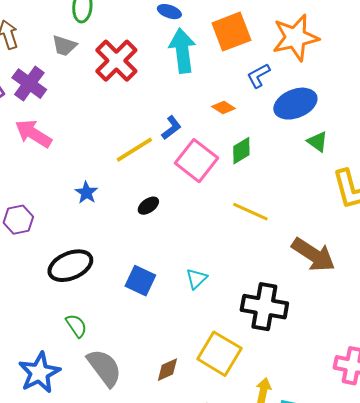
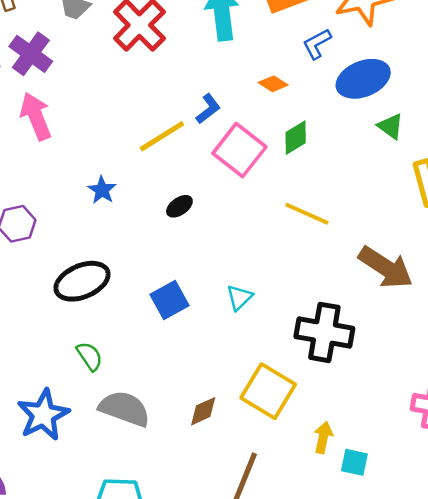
pink arrow: (33, 134) -> (36, 116), turned 36
blue square: (140, 281) -> (169, 300), turned 36
gray semicircle: (104, 368) -> (125, 409), turned -33

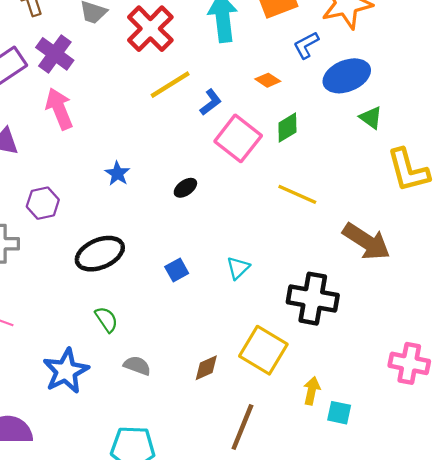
yellow line: (162, 136) -> (170, 85), moved
blue square: (169, 300) -> (177, 270), size x0.7
gray semicircle: (125, 409) -> (137, 366), size x0.6

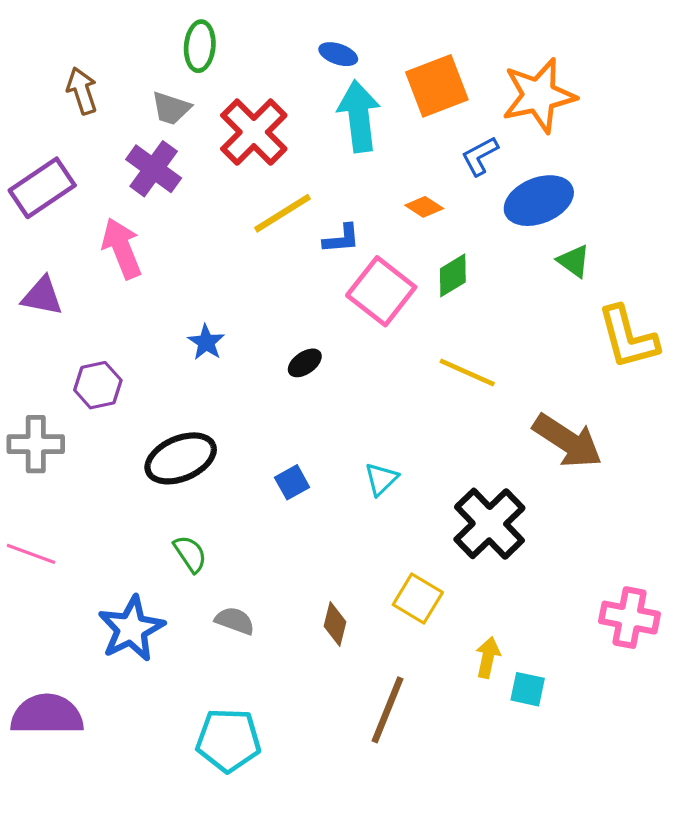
purple cross: (55, 54) -> (154, 169), moved
blue L-shape: (211, 102) -> (341, 239), turned 32
black cross: (313, 299) -> (489, 524), turned 36
yellow square: (263, 350) -> (418, 598), size x0.7
brown diamond: (206, 368) -> (335, 624), turned -52

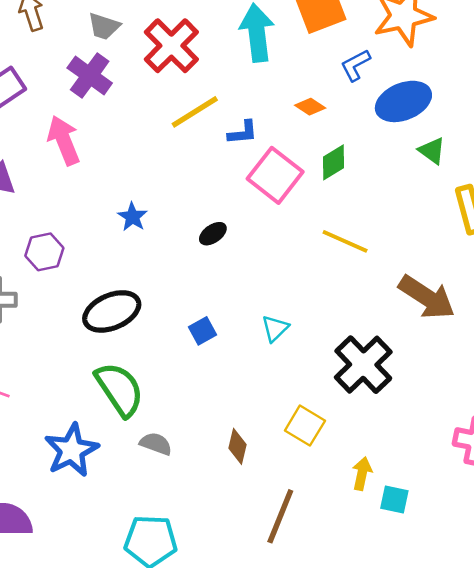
green semicircle: (190, 554) -> (120, 389), size x1.8

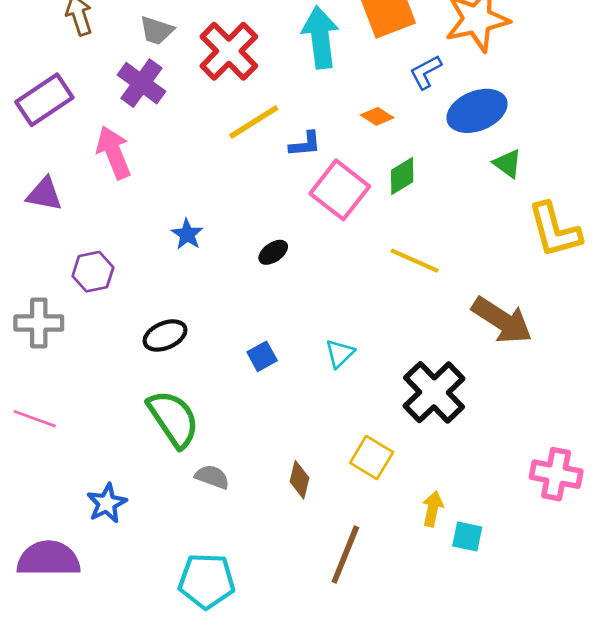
black ellipse: (112, 311) -> (165, 335), size x0.7
blue star: (72, 450) -> (107, 503), moved, size x0.7

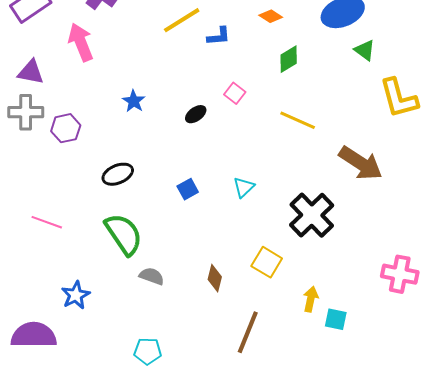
pink square: (340, 190) -> (235, 93), moved, size x0.5
gray cross: (39, 323) -> (26, 112), moved
pink line: (35, 419) -> (47, 222), moved
cyan pentagon: (207, 581) -> (148, 351), size x0.7

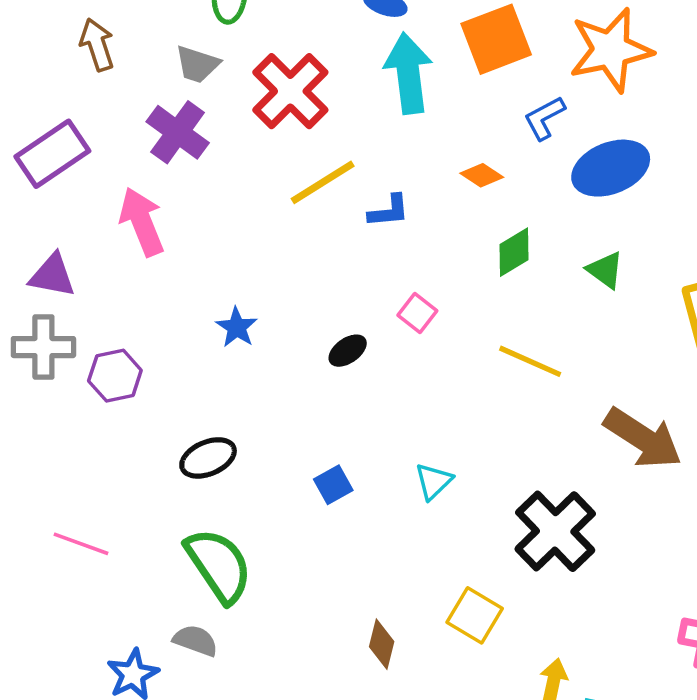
green triangle: (365, 50) -> (605, 270), moved
gray semicircle: (152, 276) -> (196, 640), moved

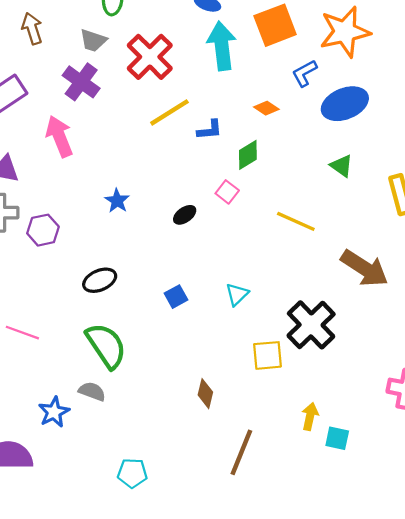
green diamond: (514, 252) -> (248, 155), moved
yellow square: (475, 615) -> (267, 355), moved, turned -36

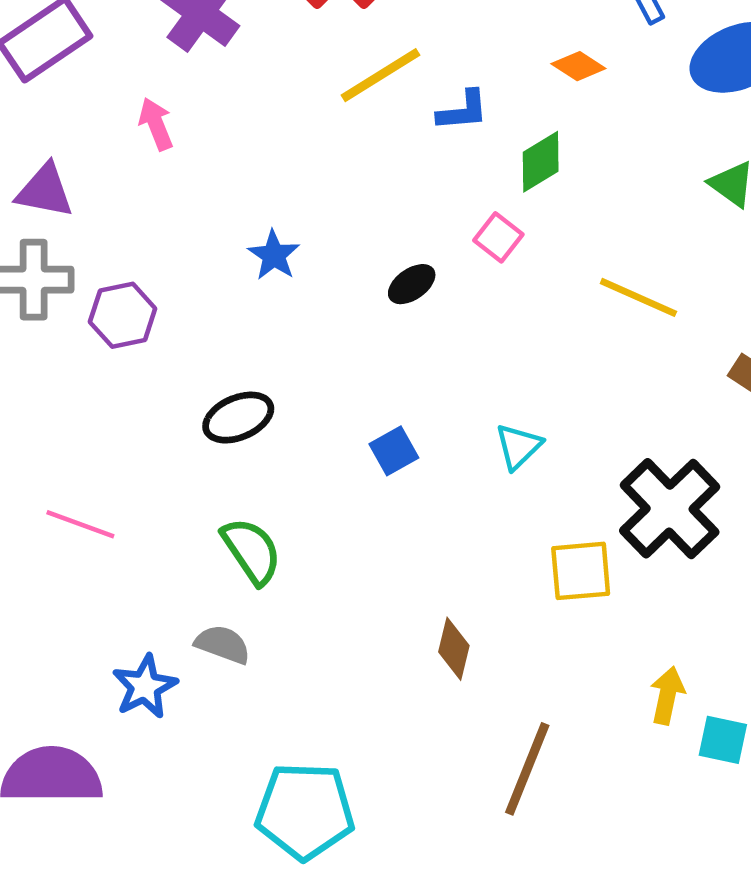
pink arrow: (59, 136) -> (156, 124), size x0.6
green semicircle: (106, 346) -> (252, 551), size x0.7
cyan pentagon: (132, 473) -> (305, 811), size x1.6

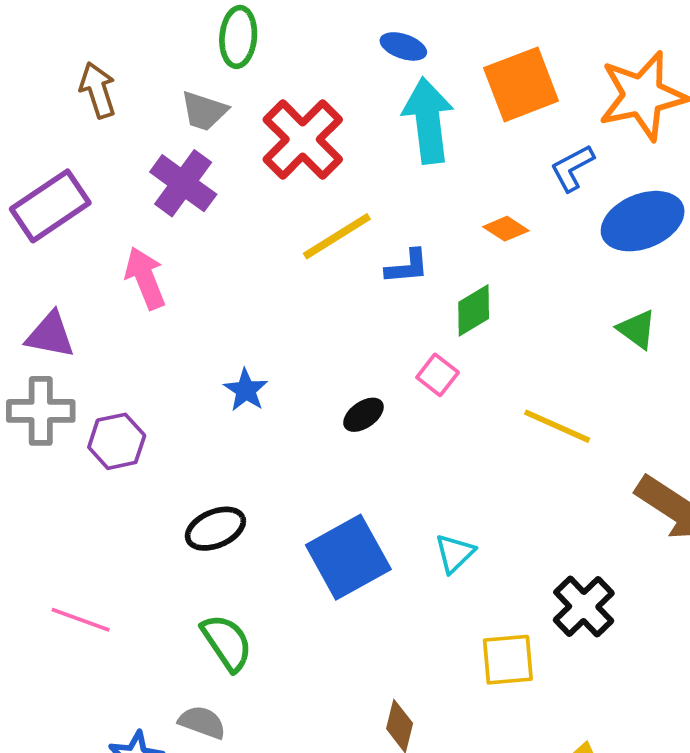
pink arrow: (156, 124) -> (145, 278), size x1.4
blue square: (394, 451) -> (348, 557), size x2.0
black cross: (670, 509) -> (584, 607), size x0.7

